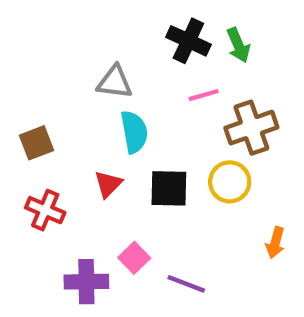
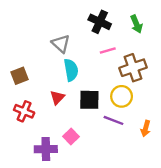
green arrow: (238, 45) -> (136, 24), moved
gray triangle: (115, 82) -> (61, 44), turned 36
purple line: (186, 284) -> (114, 120), moved

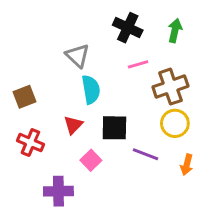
green arrow: (136, 24) -> (175, 31), turned -144
yellow circle: (122, 96) -> (175, 123), moved
pink square: (71, 136) -> (91, 160), moved

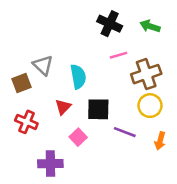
green arrow: (175, 31) -> (150, 26), turned -84
gray triangle: (78, 56) -> (43, 65), moved

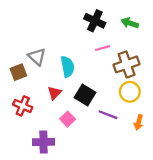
black square: (98, 109) -> (85, 95), turned 30

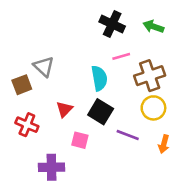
cyan semicircle: (68, 67) -> (99, 78), moved
pink square: (68, 119) -> (80, 140), turned -32

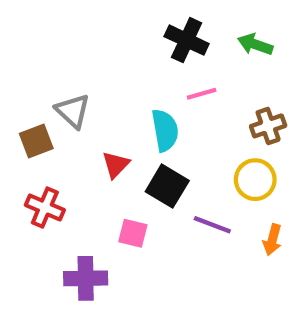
brown cross: (150, 76) -> (268, 126), moved, size x0.7
red triangle: (64, 109) -> (116, 165), moved

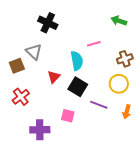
black cross: (187, 40) -> (48, 23), moved
red cross: (45, 208) -> (21, 97), turned 30
pink square: (133, 233) -> (68, 116), moved

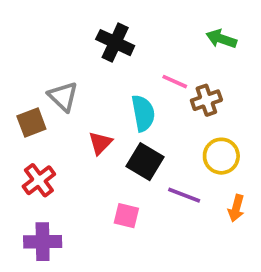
black cross: (48, 23) -> (115, 43), moved
pink line: (94, 44) -> (175, 82), turned 40
brown cross: (125, 59) -> (206, 100), moved
purple cross: (40, 130) -> (43, 242), moved

